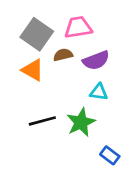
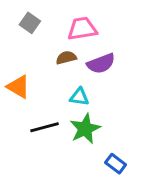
gray square: (37, 34) -> (30, 23), moved, size x0.6
orange triangle: (33, 70) -> (18, 87), moved
cyan triangle: (99, 92) -> (79, 97), moved

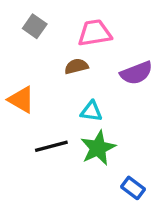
purple semicircle: (101, 63) -> (136, 73), moved

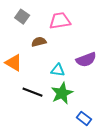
brown semicircle: (76, 66) -> (39, 42), moved
purple semicircle: (136, 73) -> (86, 60), moved
black line: (51, 146) -> (33, 92), turned 36

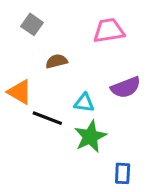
pink trapezoid: (60, 21) -> (109, 31), moved
black line: (33, 92) -> (47, 118), moved
blue rectangle: (84, 118) -> (123, 173), turned 56

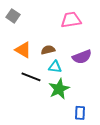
gray square: (32, 24) -> (13, 16), moved
brown semicircle: (57, 61) -> (48, 50), moved
orange triangle: (20, 92) -> (23, 50), moved

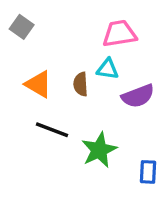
brown semicircle: (48, 50) -> (81, 84), turned -80
cyan triangle: (55, 67) -> (108, 69), moved
blue rectangle: (80, 113) -> (148, 172), moved

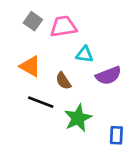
gray square: (22, 27) -> (33, 21), moved
pink trapezoid: (119, 34) -> (63, 26), moved
brown semicircle: (81, 84) -> (63, 81), moved, turned -30

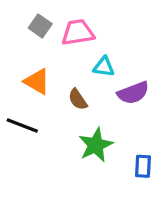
black line: (41, 102) -> (22, 125), moved

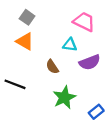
pink trapezoid: (78, 32) -> (84, 22), moved, turned 35
orange triangle: (37, 81) -> (25, 41), moved
blue rectangle: (143, 166) -> (96, 112), turned 48

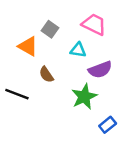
gray square: (27, 17) -> (50, 29), moved
brown semicircle: (52, 67) -> (46, 75), moved
green star: (64, 97) -> (84, 97), moved

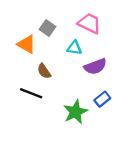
black line: (17, 94) -> (31, 93), moved
green star: (84, 97) -> (75, 112), moved
blue rectangle: (108, 125) -> (102, 99), moved

